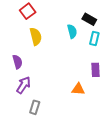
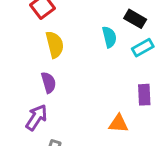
cyan rectangle: (94, 38) -> (143, 48), turned 48
purple semicircle: (17, 62) -> (49, 83), moved

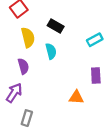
black rectangle: (135, 19) -> (56, 26), moved
cyan semicircle: (109, 37) -> (51, 51), moved

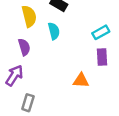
cyan rectangle: (95, 40) -> (101, 32), moved

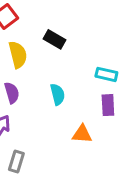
cyan semicircle: (54, 31) -> (58, 94), moved
cyan rectangle: (101, 32) -> (106, 74), turned 42

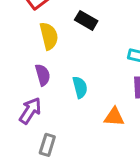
cyan semicircle: (58, 94) -> (80, 87), moved

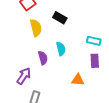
purple semicircle: (43, 75) -> (43, 58), moved
cyan semicircle: (80, 87) -> (61, 49), moved

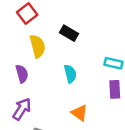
purple semicircle: (43, 58) -> (22, 74), moved
orange triangle: (78, 80) -> (79, 113), moved, turned 32

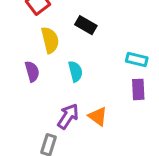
cyan semicircle: (70, 74) -> (75, 71), moved
purple arrow: (22, 109) -> (68, 116), moved

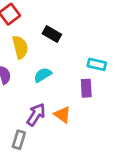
cyan semicircle: (75, 71) -> (43, 75), turned -108
purple rectangle: (138, 89) -> (86, 88), moved

